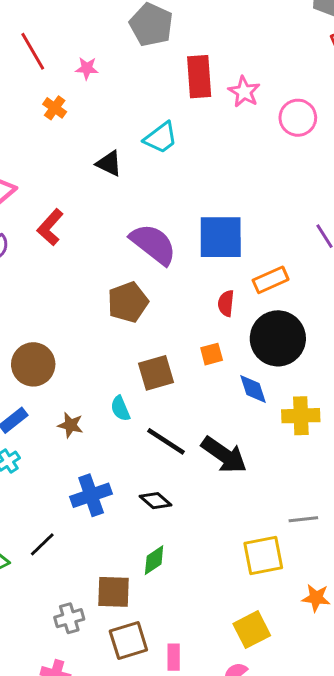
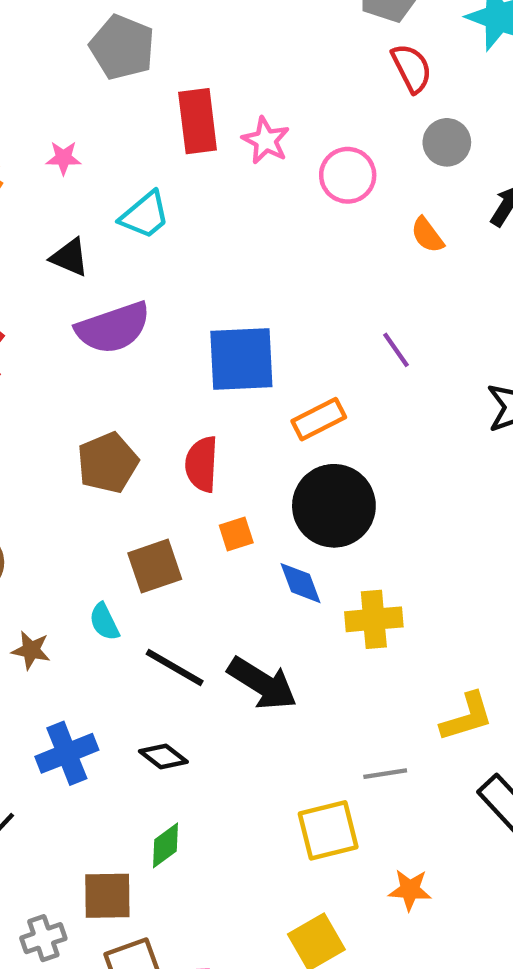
pink star: (87, 68) -> (63, 158), moved
purple semicircle: (153, 244) -> (113, 328), moved, turned 126
red semicircle: (226, 303) -> (202, 464), moved, size x1.4

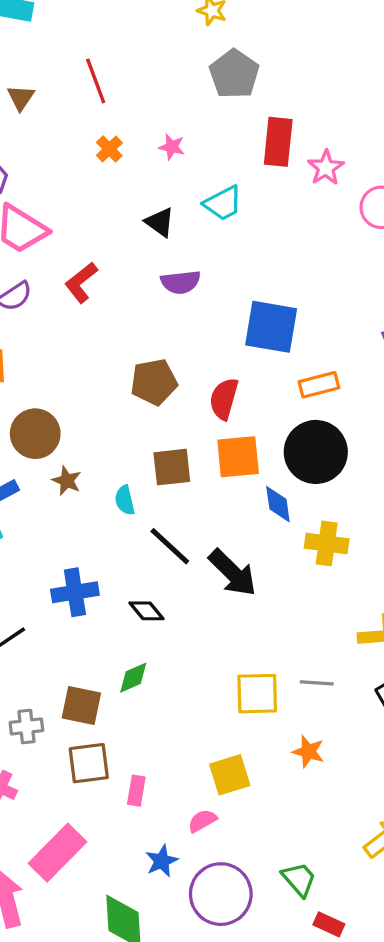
purple semicircle: (113, 328) -> (181, 282), size x0.7
orange square: (236, 534) -> (238, 457), size x1.8
brown star: (31, 650) -> (67, 481), moved
gray line: (385, 774) -> (317, 683), moved

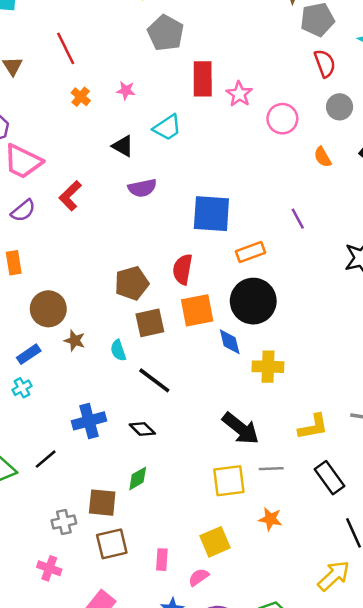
brown pentagon: (154, 382) -> (132, 283), moved
black arrow: (233, 573) -> (241, 428), moved
pink rectangle: (136, 791) -> (162, 560), moved

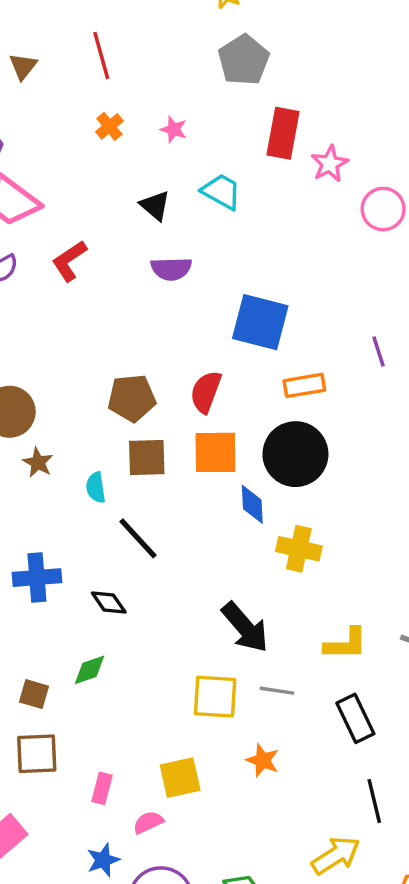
cyan trapezoid: (167, 128) -> (221, 192), turned -128
brown square: (102, 503) -> (34, 694), size x0.7

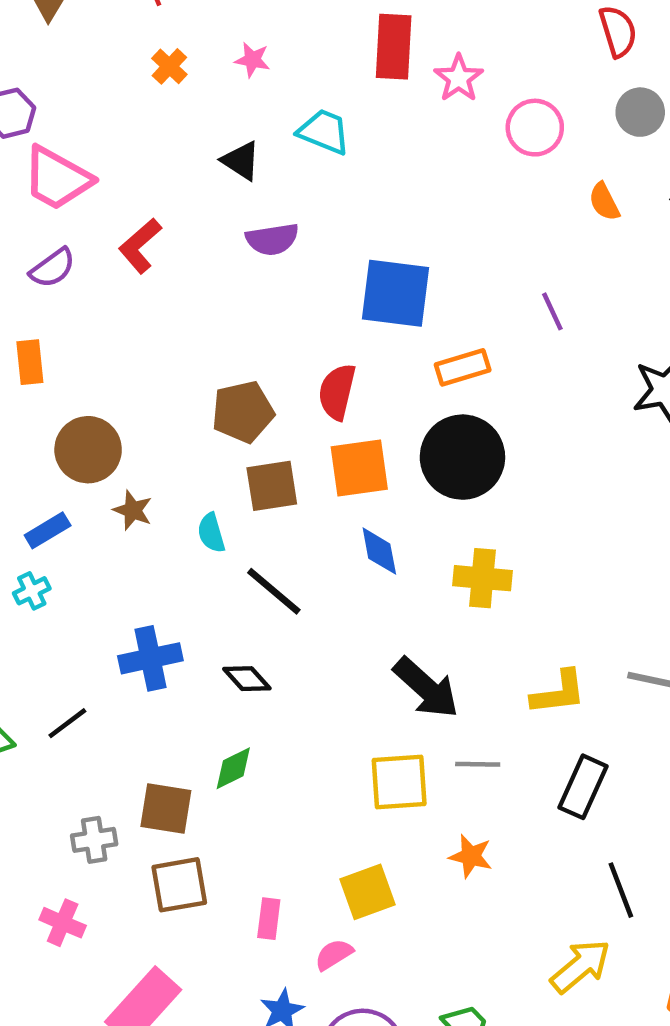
blue diamond: (252, 504) -> (379, 551), moved
brown square: (34, 694) -> (166, 809), size x1.4
black rectangle: (355, 718) -> (583, 787), turned 57

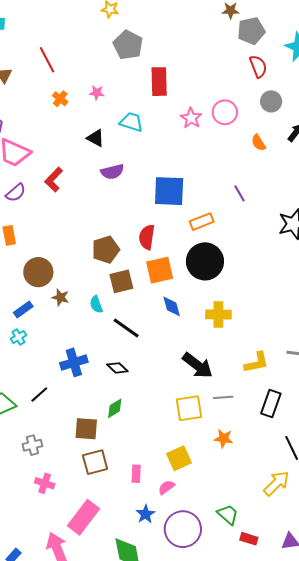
pink star: (459, 78) -> (191, 118), moved
gray cross: (94, 840) -> (32, 445), moved

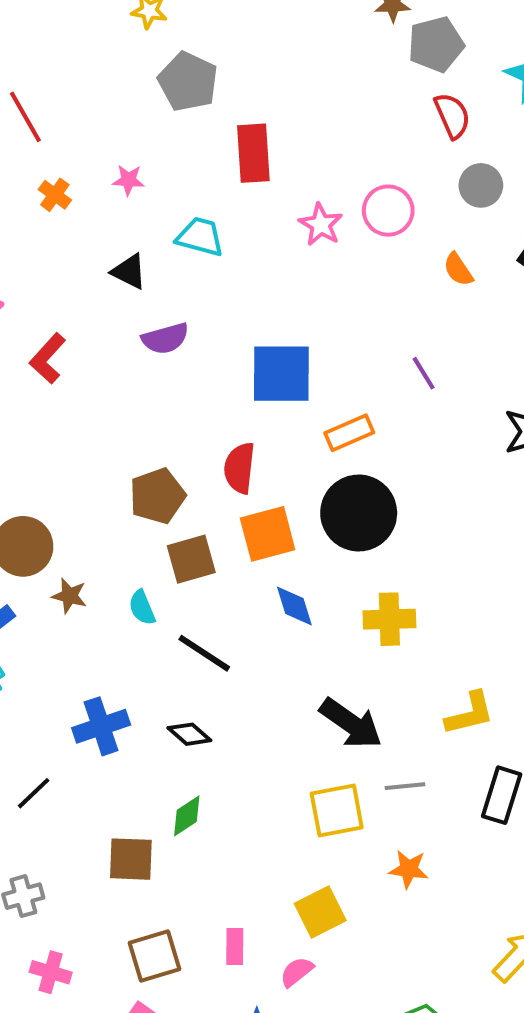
brown square: (95, 462) -> (154, 956), moved

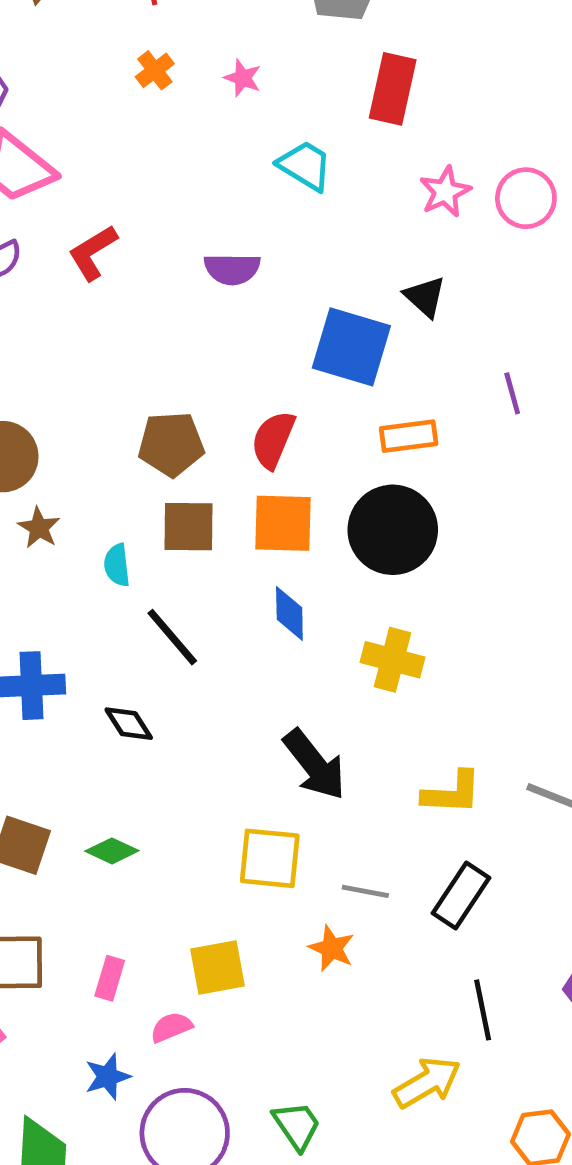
black triangle: (129, 272) -> (425, 297), moved
gray line: (405, 786) -> (365, 891), moved
green diamond: (187, 816) -> (112, 851), moved, turned 42

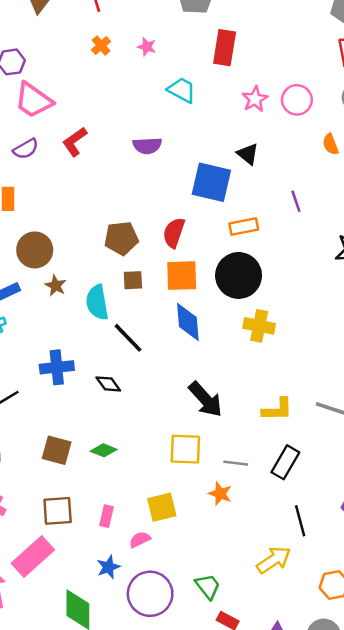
brown square: (189, 527) -> (133, 280), size x0.7
cyan semicircle: (117, 565) -> (97, 302), size x1.6
blue diamond: (289, 614) -> (188, 322), size x1.4
yellow cross: (392, 660) -> (259, 326), moved

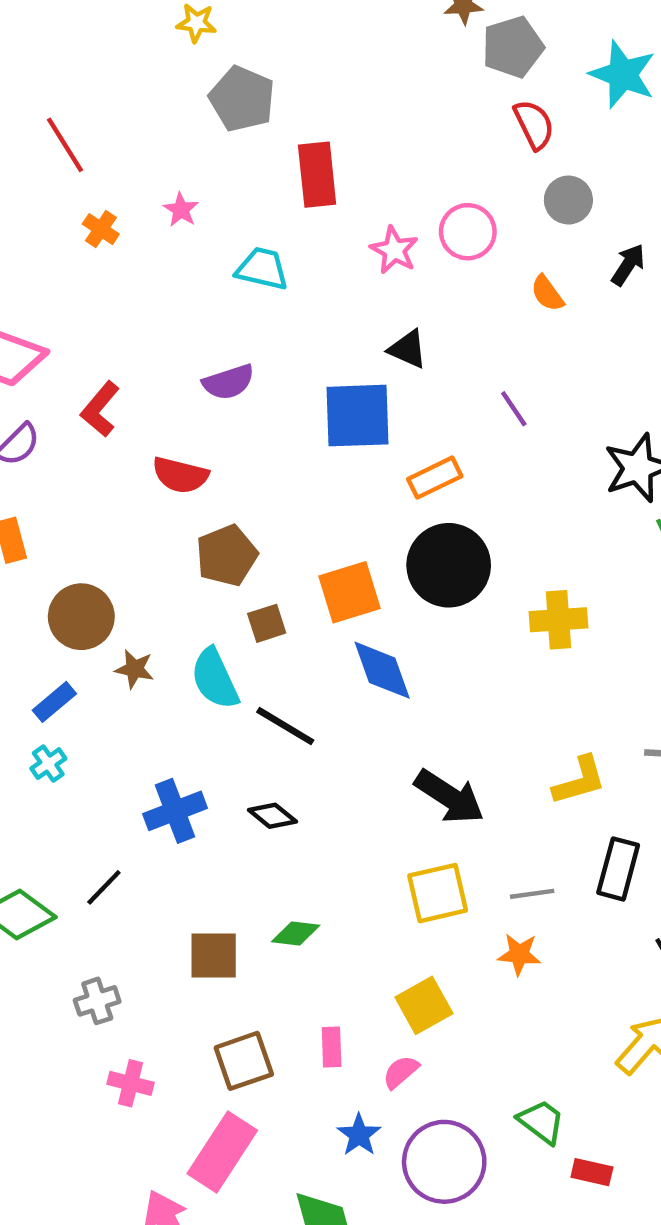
pink star: (147, 47) -> (181, 210), turned 30
red semicircle: (174, 233) -> (180, 475), moved, turned -80
yellow cross: (259, 326) -> (558, 620), moved

